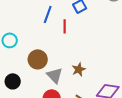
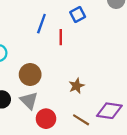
gray triangle: (55, 75) -> (29, 101), moved

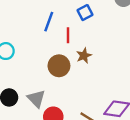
brown circle: (30, 75) -> (59, 66), moved
brown star: (77, 86) -> (84, 56), moved

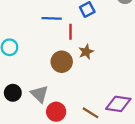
blue line: (49, 22) -> (52, 18), turned 72

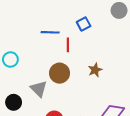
brown star: (86, 52) -> (95, 70), moved
gray triangle: (39, 94) -> (39, 89), moved

